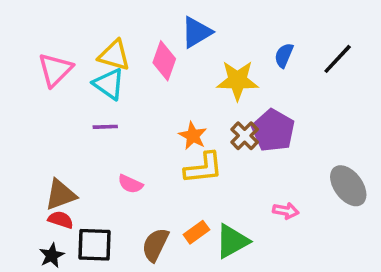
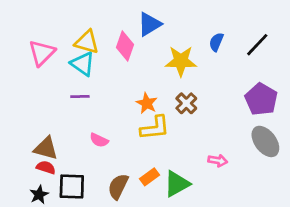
purple pentagon: (273, 130) -> (261, 99), moved
brown triangle: (61, 195) -> (46, 148), turned 35

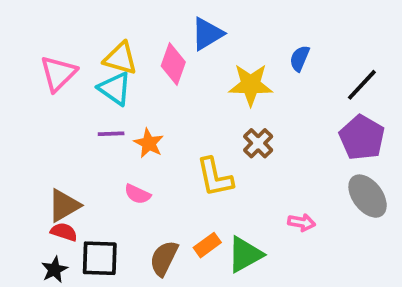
black line: (257, 45) -> (362, 85), moved
orange star: (147, 103) -> (149, 143), moved
yellow L-shape: (155, 128) -> (215, 177), turned 84
brown triangle: (46, 148) -> (64, 205), turned -45

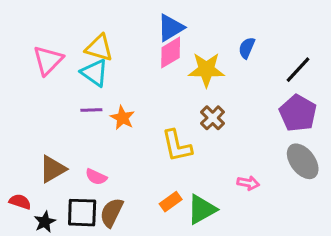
pink diamond: (173, 64) -> (171, 53), moved, turned 40
pink semicircle: (137, 194) -> (96, 177), moved
red semicircle: (64, 232) -> (20, 202), moved
brown semicircle: (164, 258) -> (112, 213), moved

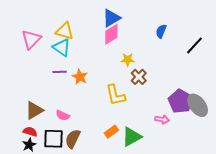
yellow star: (206, 70) -> (128, 60), moved, size x0.6
purple pentagon: (298, 113) -> (180, 101), moved
red semicircle: (20, 202) -> (30, 132), moved

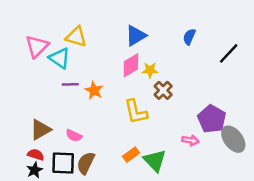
blue triangle: (111, 18) -> (136, 36), moved
pink diamond: (111, 34) -> (131, 65), moved
cyan triangle: (62, 47) -> (60, 58), moved
gray ellipse: (198, 105) -> (233, 139), moved
green triangle: (132, 137) -> (155, 161), turned -45

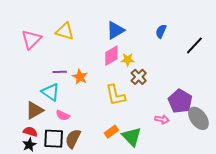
cyan triangle: (60, 58) -> (51, 92), moved

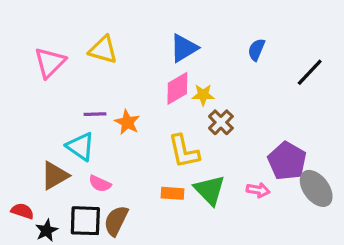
red semicircle: (30, 132) -> (22, 211), moved
orange rectangle: (111, 132) -> (172, 193), moved, turned 40
green triangle: (132, 137) -> (210, 190), moved

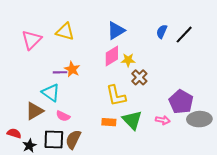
black line: (310, 72) -> (184, 35), moved
orange star: (127, 122) -> (72, 69), moved
gray ellipse: (316, 188) -> (199, 119), turned -55

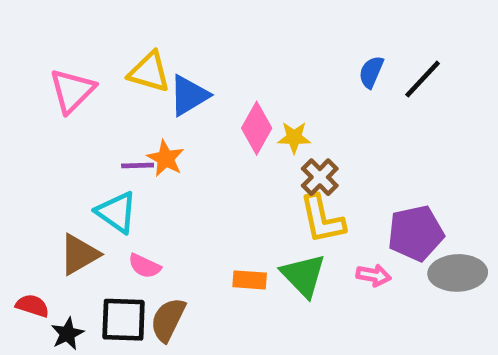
blue triangle: (116, 31) -> (189, 95), moved
pink diamond: (112, 56) -> (257, 128), turned -30
yellow L-shape: (116, 96) -> (322, 219), moved
purple pentagon: (181, 102) -> (416, 233), turned 30

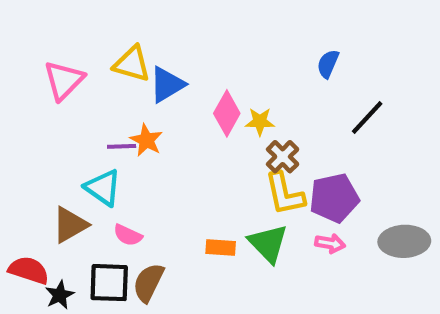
black line: (423, 79) -> (367, 117), moved
purple pentagon: (416, 233) -> (334, 198), moved
red semicircle: (32, 306) -> (29, 270), size x1.4

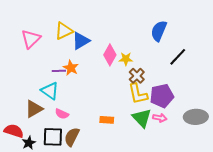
yellow triangle: (132, 64) -> (64, 31), turned -42
blue semicircle: (328, 64) -> (159, 31), size x1.5
green triangle: (268, 243) -> (142, 118), moved

